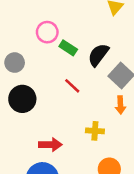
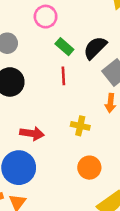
green rectangle: (68, 48) -> (64, 47), moved
red line: (72, 86) -> (63, 76), turned 36

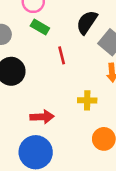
green rectangle: (64, 47) -> (40, 27), moved

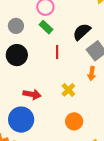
yellow cross: (87, 100) -> (68, 90), turned 32

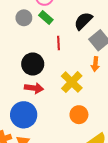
gray circle: (16, 26) -> (24, 18), moved
black circle: (17, 55) -> (33, 64), moved
yellow cross: (68, 90) -> (72, 82), size x1.5

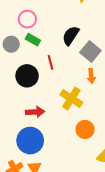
black circle: (33, 64) -> (27, 76), moved

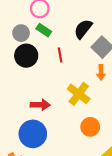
black circle: (27, 76) -> (26, 56), moved

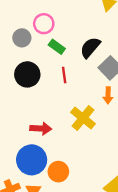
green rectangle: (44, 30) -> (57, 47), moved
gray circle: (21, 33) -> (22, 38), moved
orange circle: (90, 127) -> (58, 172), moved

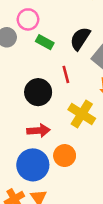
black circle: (27, 74) -> (38, 92), moved
red line: (64, 75) -> (66, 74), moved
orange circle: (58, 172) -> (65, 156), moved

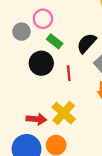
black circle: (38, 92) -> (41, 63), moved
yellow cross: (82, 114) -> (64, 113), moved

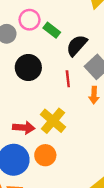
green rectangle: (55, 41) -> (52, 30), moved
red line: (69, 73) -> (68, 79), moved

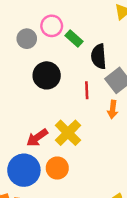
black semicircle: (77, 45) -> (99, 56), turned -50
red arrow: (24, 128) -> (37, 138), turned 135

